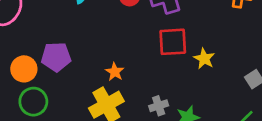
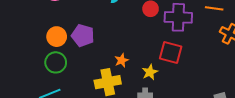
yellow star: (204, 59) -> (150, 72), moved

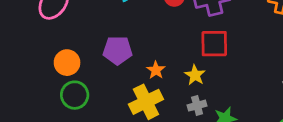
purple pentagon: (83, 36) -> (118, 50), moved

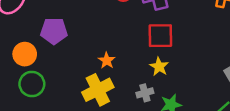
purple pentagon: (118, 50) -> (54, 31), moved
yellow star: (195, 75) -> (159, 67), moved

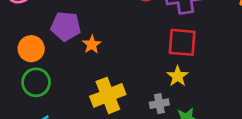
orange star: (107, 60) -> (92, 45), moved

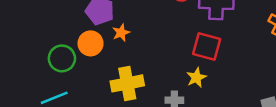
orange circle: (31, 49) -> (91, 43), moved

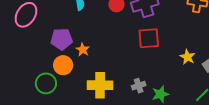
yellow star: (196, 78) -> (188, 57), moved
yellow cross: (127, 83) -> (100, 85), turned 30

